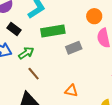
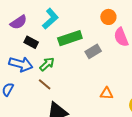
brown line: (34, 74) -> (45, 84), moved
orange triangle: (71, 91) -> (107, 93), moved

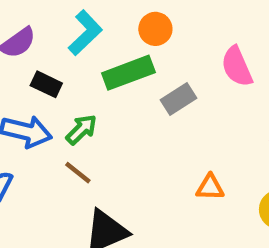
orange circle: (108, 17) -> (155, 29), moved

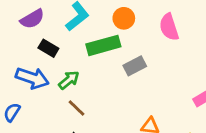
pink semicircle: (237, 67) -> (169, 27), moved
brown line: (78, 173) -> (77, 108), moved

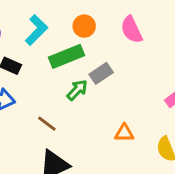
green arrow: (69, 80) -> (77, 90), moved

